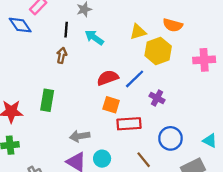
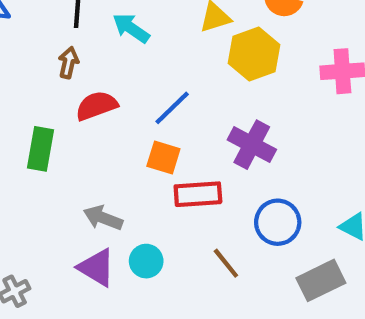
red semicircle: (108, 78) -> (97, 106), moved
blue line: (135, 79) -> (172, 108), moved
purple cross: (157, 98) -> (252, 145), size x1.5
gray arrow: (80, 136) -> (103, 218), turned 30

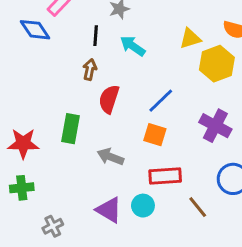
red semicircle: (97, 106) -> (109, 99), turned -52
red rectangle: (198, 194) -> (165, 176), moved
gray arrow: (103, 218) -> (110, 157), moved

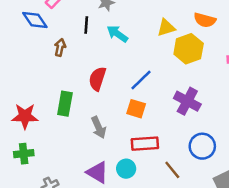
brown arrow: (90, 70) -> (60, 48), moved
gray arrow: (110, 157) -> (99, 127), turned -135

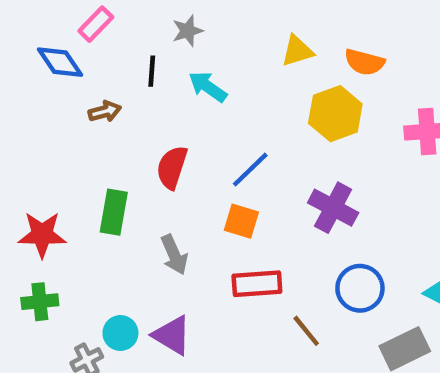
yellow triangle: (166, 28) -> (297, 51), moved
brown arrow: (60, 48) -> (105, 111), turned 63
cyan circle: (126, 169) -> (120, 333), moved

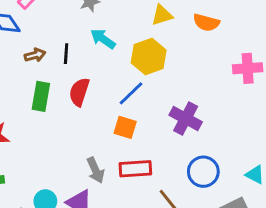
black line: (152, 71) -> (66, 54), moved
yellow hexagon: (335, 114) -> (149, 57), moved
green rectangle: (114, 212) -> (41, 96), moved
gray arrow: (174, 255) -> (96, 170), moved

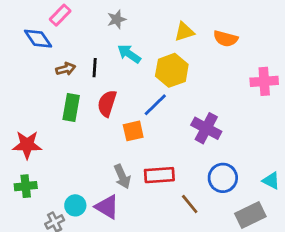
orange square: (125, 127) -> (133, 131), moved, turned -30

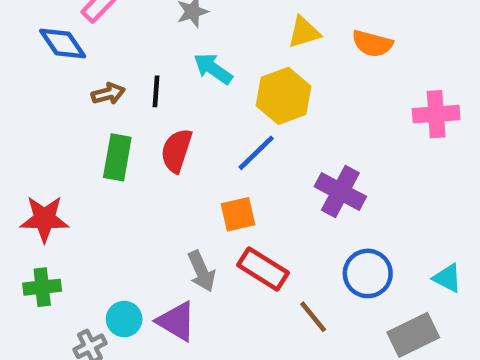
orange square: (133, 131) -> (238, 214), moved
red rectangle: (159, 175) -> (263, 269), turned 36

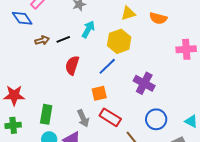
cyan arrow: (213, 69) -> (88, 29), turned 84
black line: (156, 91) -> (63, 39), turned 64
green rectangle: (117, 157) -> (46, 114), moved

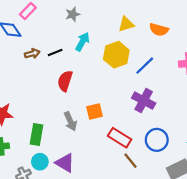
blue line: (107, 66) -> (145, 66), moved
red rectangle: (110, 117) -> (120, 138), moved
gray arrow: (83, 118) -> (70, 121), moved

